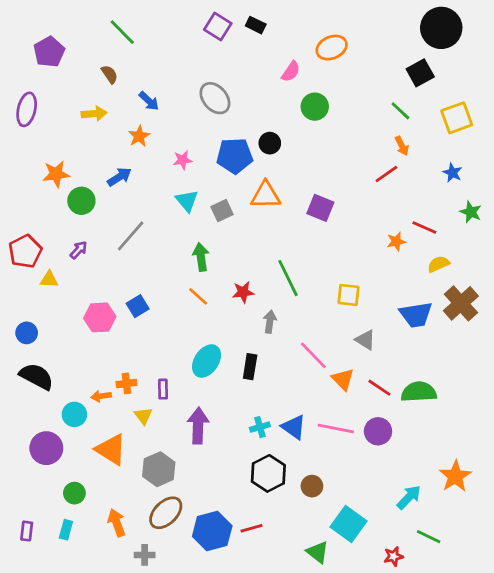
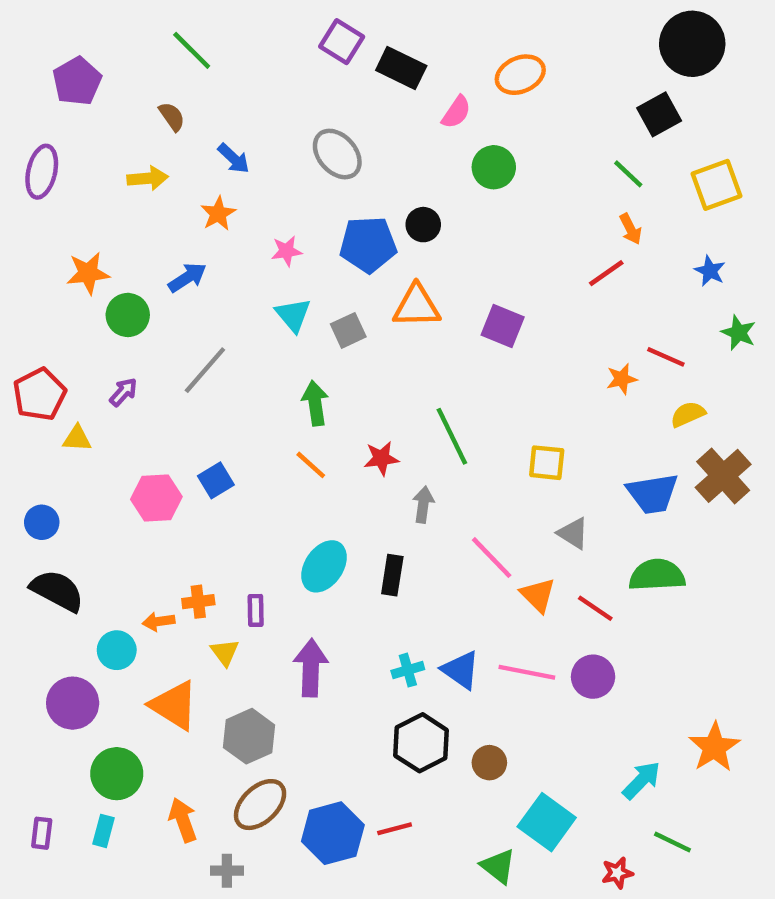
black rectangle: (256, 25) -> (401, 68), moved, size x1.5
green semicircle: (419, 392) -> (657, 575), moved
green circle: (74, 493) -> (117, 774), size x1.5

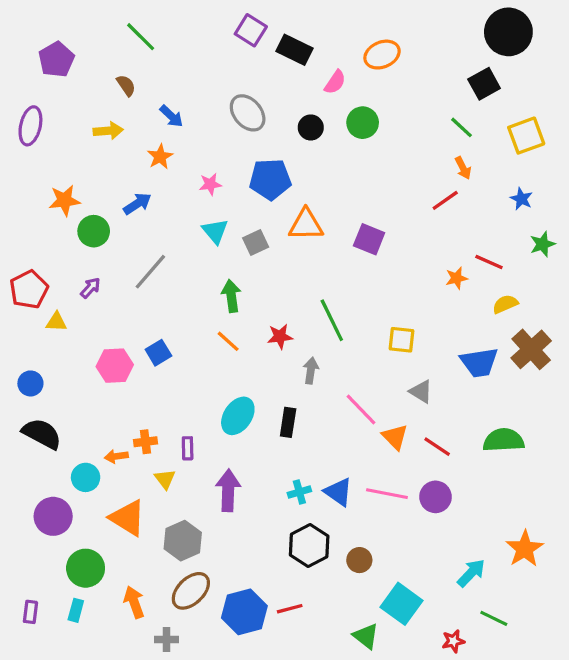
black circle: (423, 225) -> (311, 127), moved
green star: (739, 333) -> (542, 244), turned 30
green semicircle: (657, 575) -> (504, 440), moved

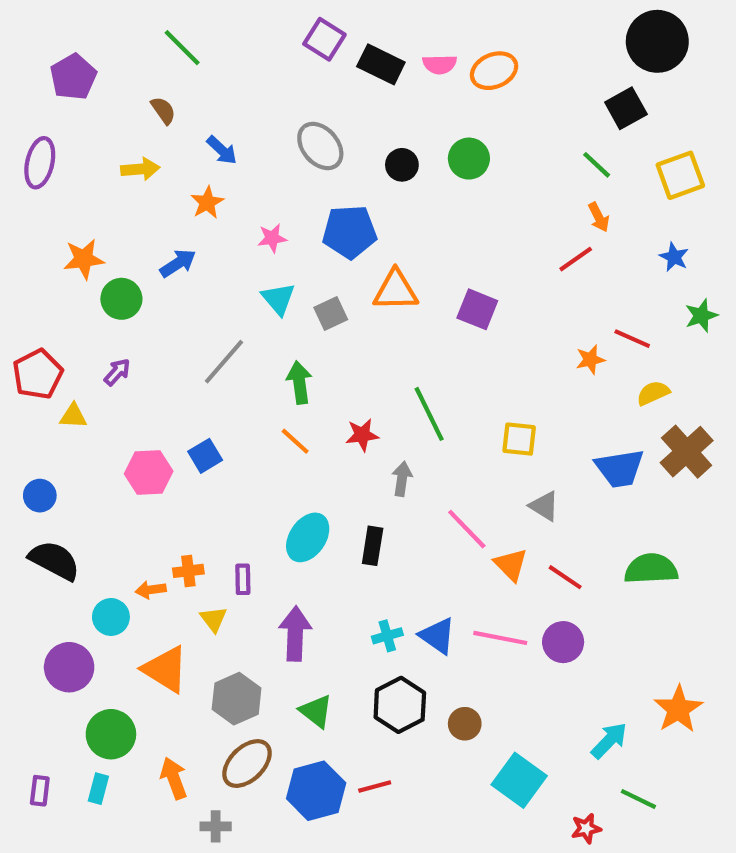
pink semicircle: (335, 82) -> (440, 64), moved, turned 55
gray line: (150, 272) -> (224, 362), moved
green triangle: (366, 636) -> (316, 711), moved

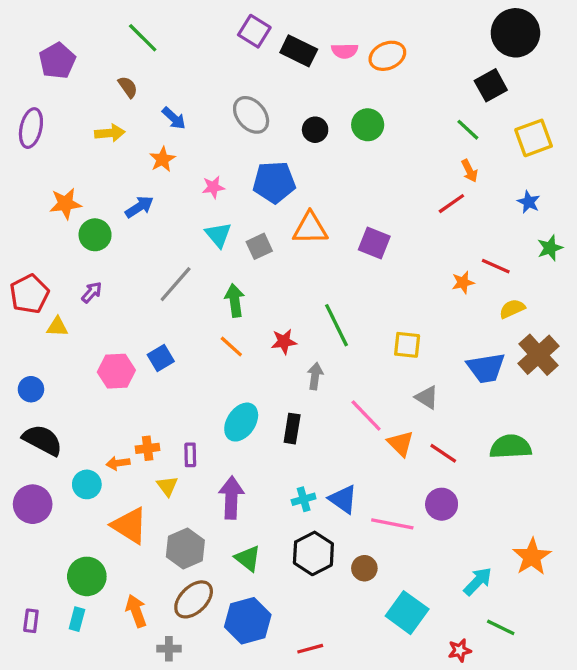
pink line: (500, 638) -> (392, 524), moved
purple circle: (69, 667) -> (33, 504), moved
red line: (375, 787) -> (310, 649), moved

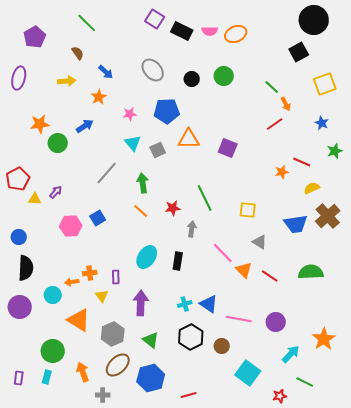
green line: (468, 130) -> (272, 87), moved
purple arrow: (92, 292) -> (56, 192), moved
black semicircle: (42, 440) -> (26, 268), turned 65
purple circle: (442, 504) -> (276, 322), moved

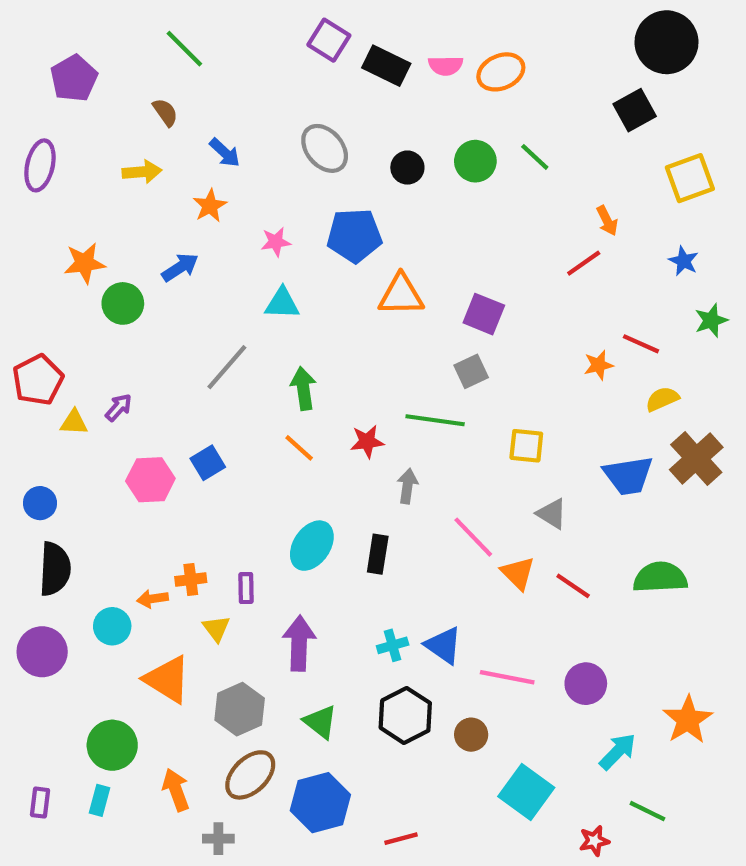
green line: (272, 87) -> (535, 157), moved
cyan triangle: (133, 143) -> (282, 303), turned -48
gray square: (158, 150) -> (471, 371), moved
green line: (205, 198) -> (435, 420), turned -56

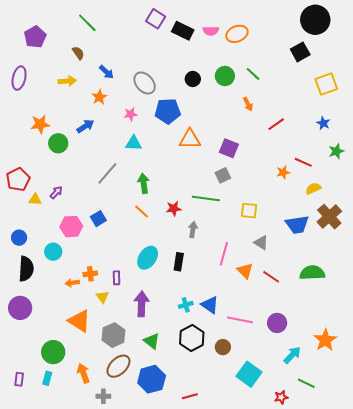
gray ellipse: (325, 148) -> (145, 83), moved
orange arrow: (607, 221) -> (248, 104), moved
pink line: (473, 537) -> (224, 254), turned 60
cyan circle: (112, 626) -> (53, 252), moved

